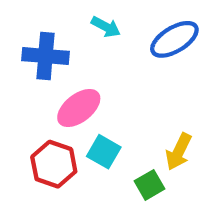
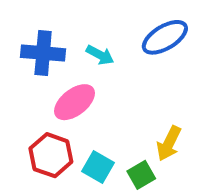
cyan arrow: (106, 27) -> (100, 55), moved
cyan square: (104, 152) -> (98, 167), moved

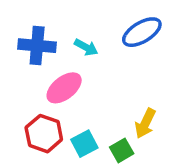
cyan square: (98, 167) -> (84, 144), turned 32

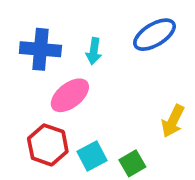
cyan arrow: (86, 47) -> (94, 51), turned 70
yellow arrow: (145, 123) -> (173, 121), moved

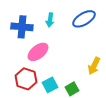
cyan arrow: (94, 51) -> (50, 20), moved

